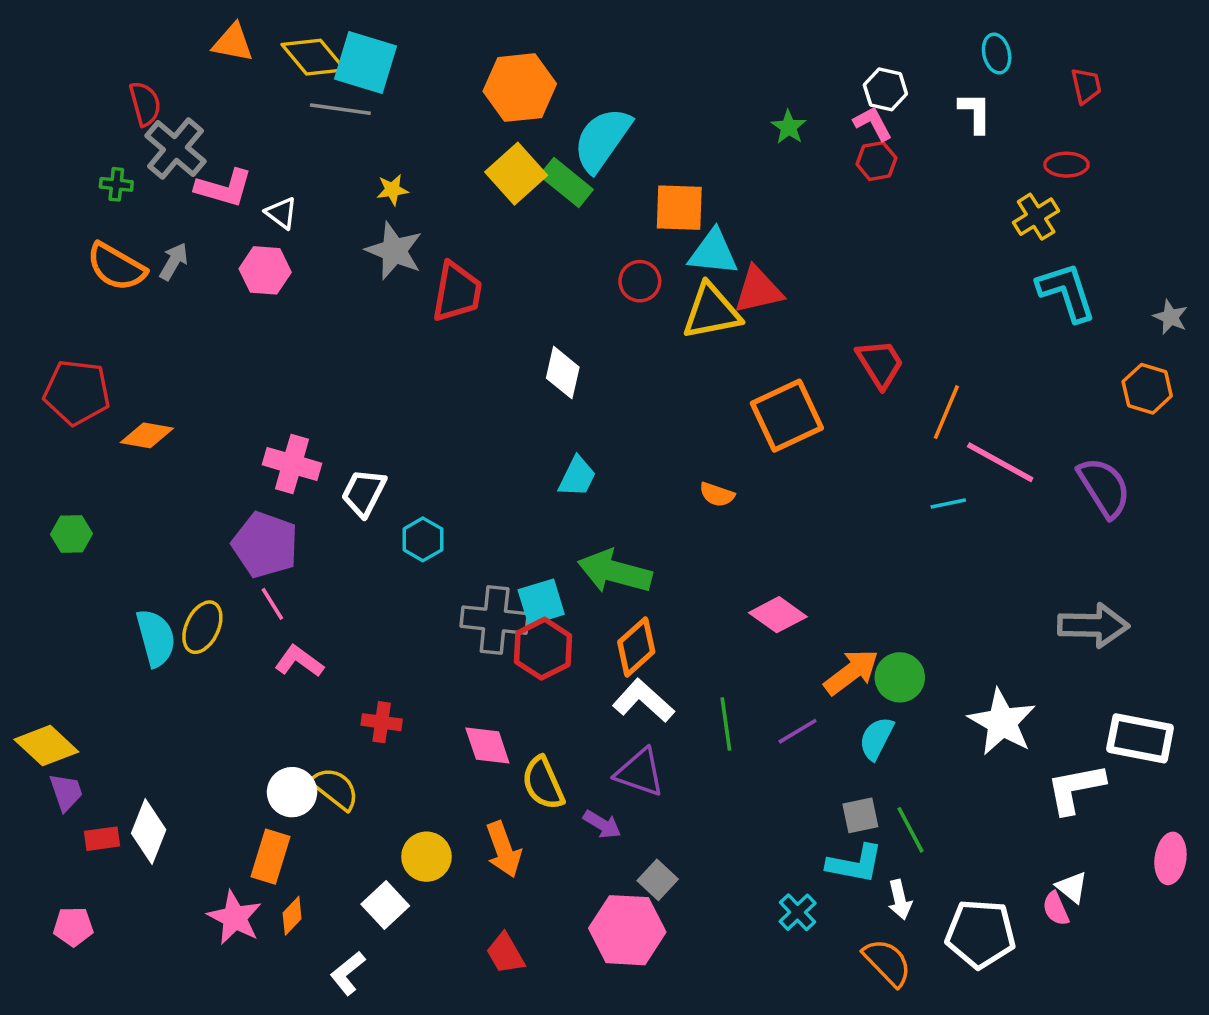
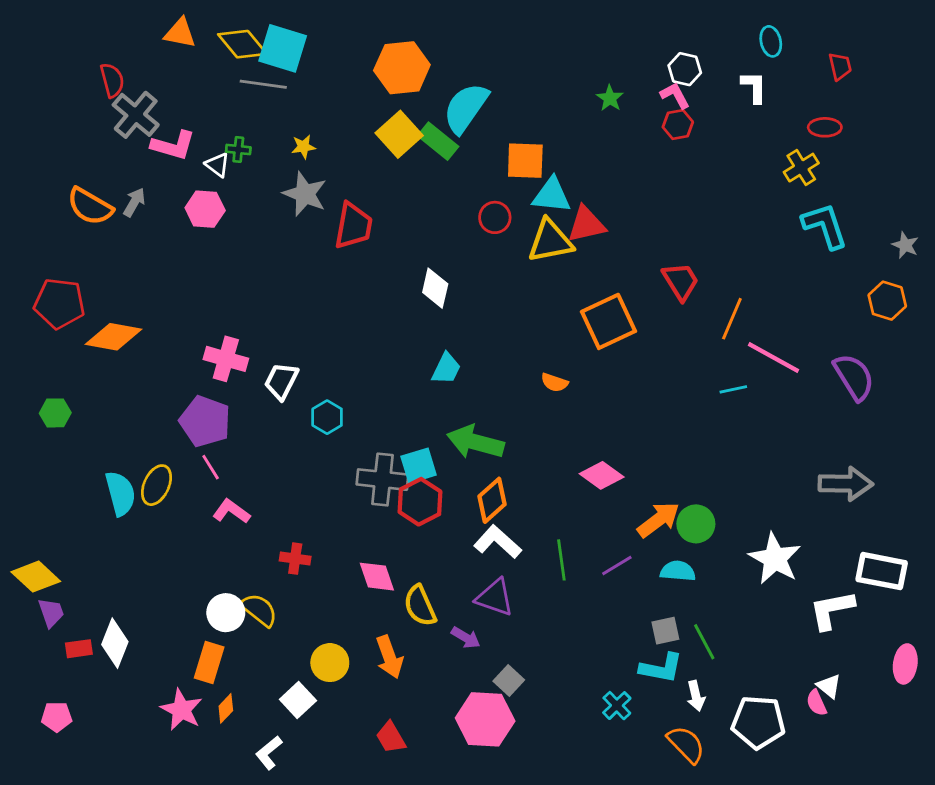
green cross: (116, 184) -> (238, 150), moved
orange diamond: (147, 435) -> (114, 337), size x1.4
cyan semicircle: (876, 738) -> (678, 571), turned 68

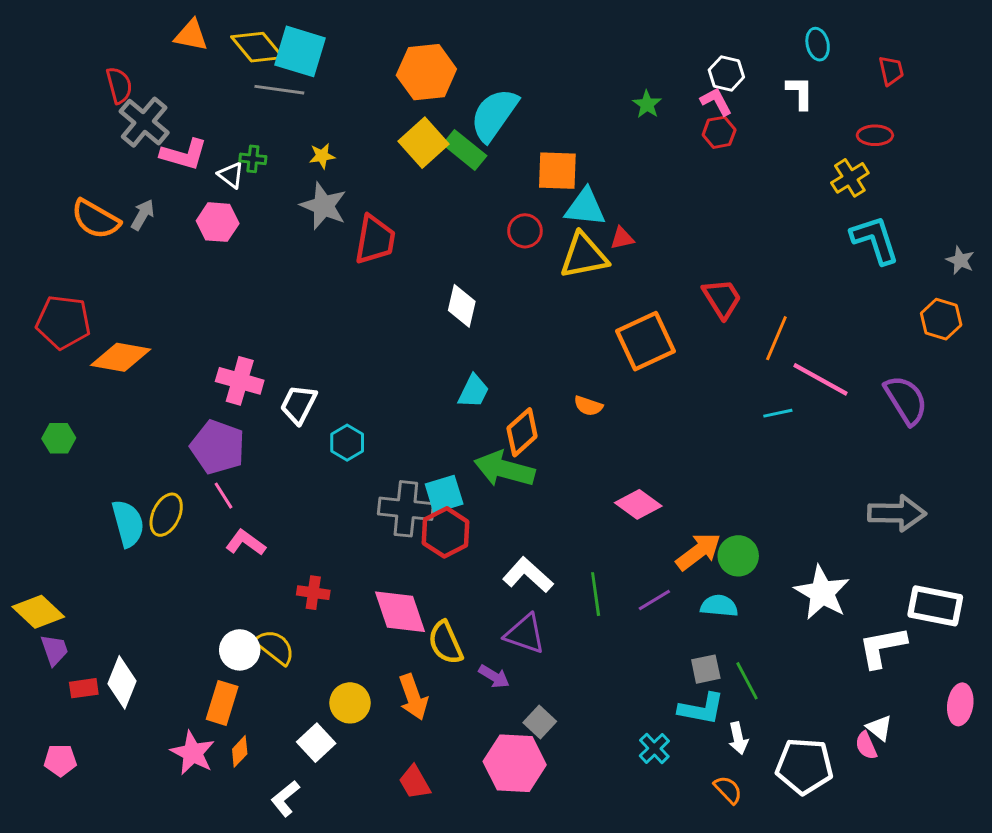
red triangle: (586, 224) -> (622, 238), size x0.6
orange diamond: (492, 500) -> (522, 432), moved
pink diamond: (377, 577) -> (400, 612), size x1.4
orange semicircle: (686, 744) -> (728, 790), size x0.7

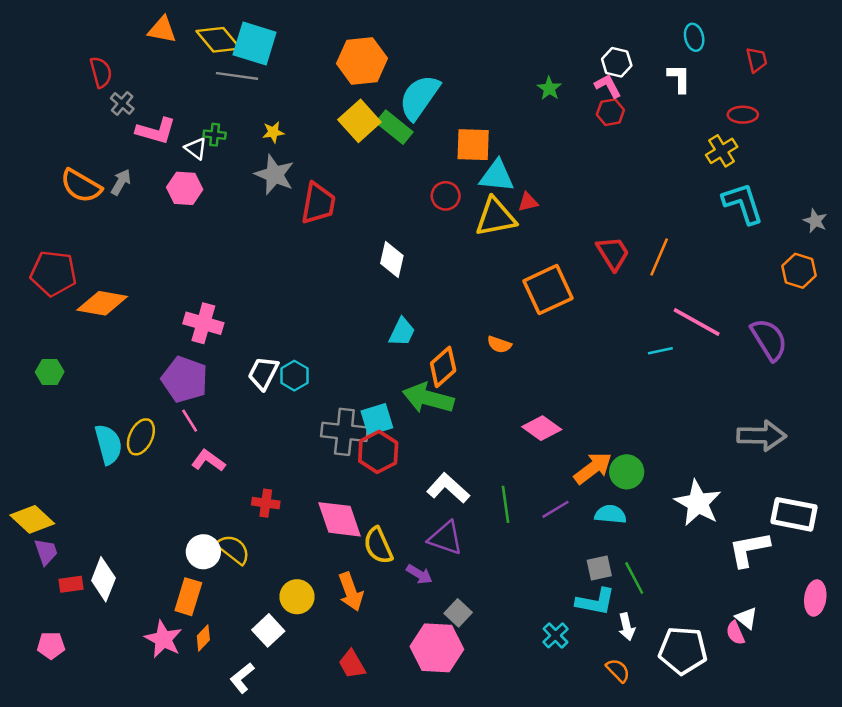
gray cross: (144, 122) -> (122, 103), size x0.6
orange line: (776, 338) -> (659, 257), moved
white trapezoid: (299, 404) -> (263, 373), moved

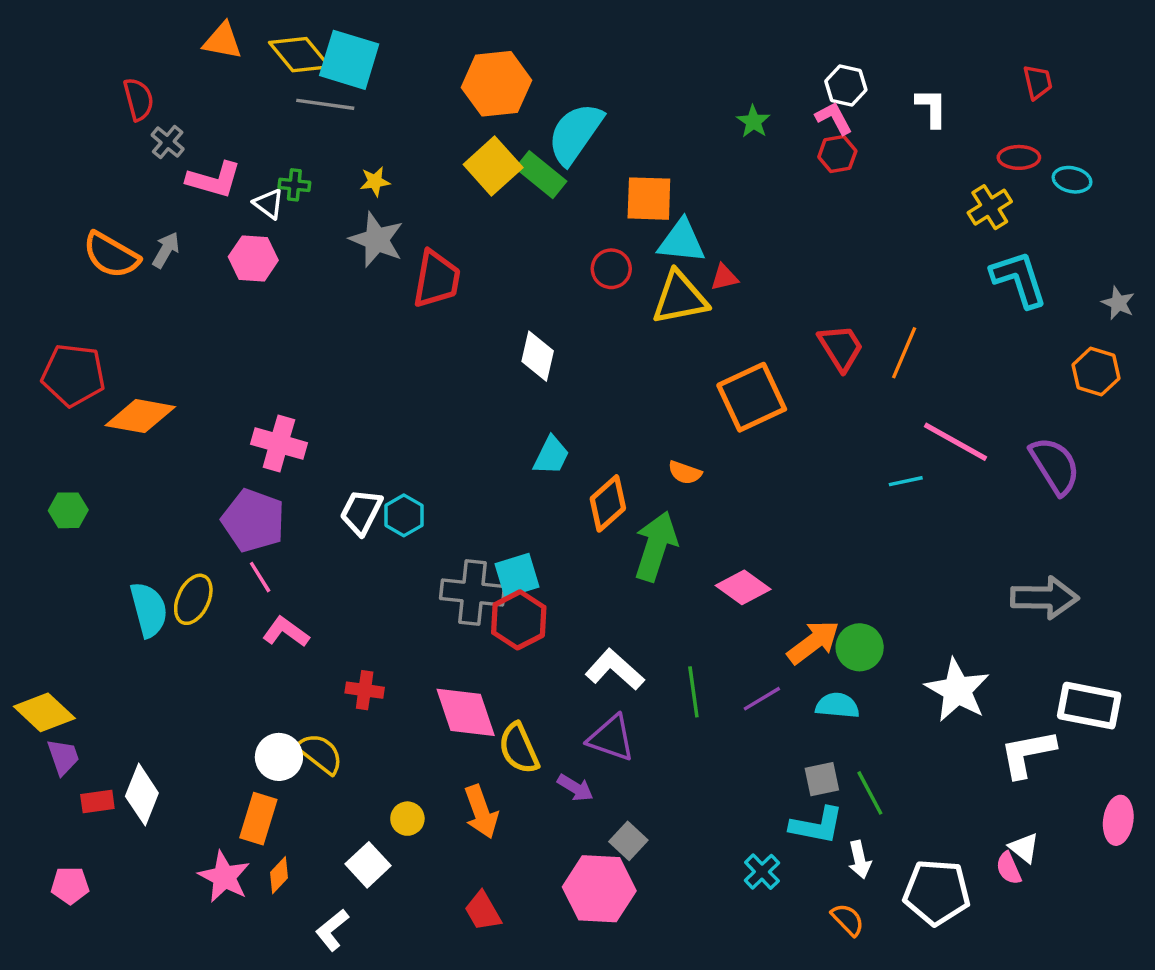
cyan ellipse: (694, 37) -> (1072, 180), moved, turned -65
green arrow: (428, 398) -> (656, 546), moved, turned 93
yellow circle: (297, 597) -> (407, 819), size x0.7

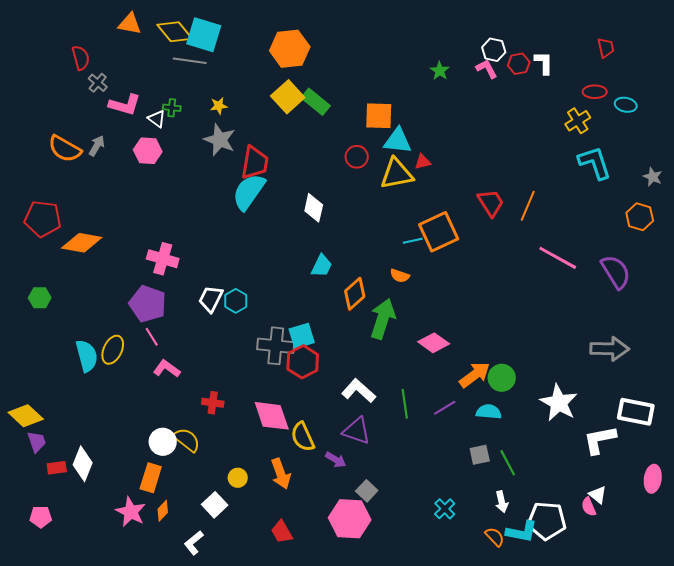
cyan semicircle: (575, 133) -> (249, 192), moved
red hexagon: (837, 154) -> (519, 64), moved
cyan line: (906, 481) -> (413, 241), moved
cyan L-shape: (817, 825) -> (522, 532), moved

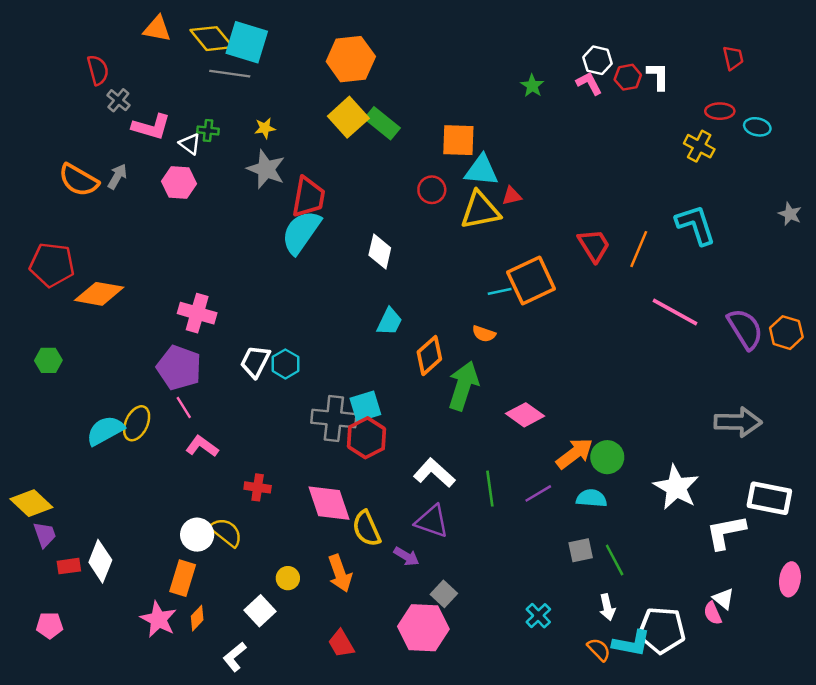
yellow cross: (578, 121) -> (699, 146), turned -30
cyan L-shape: (595, 163) -> (696, 225), moved
orange hexagon: (640, 217) -> (786, 333), moved
cyan semicircle: (87, 356) -> (105, 431), turned -104

